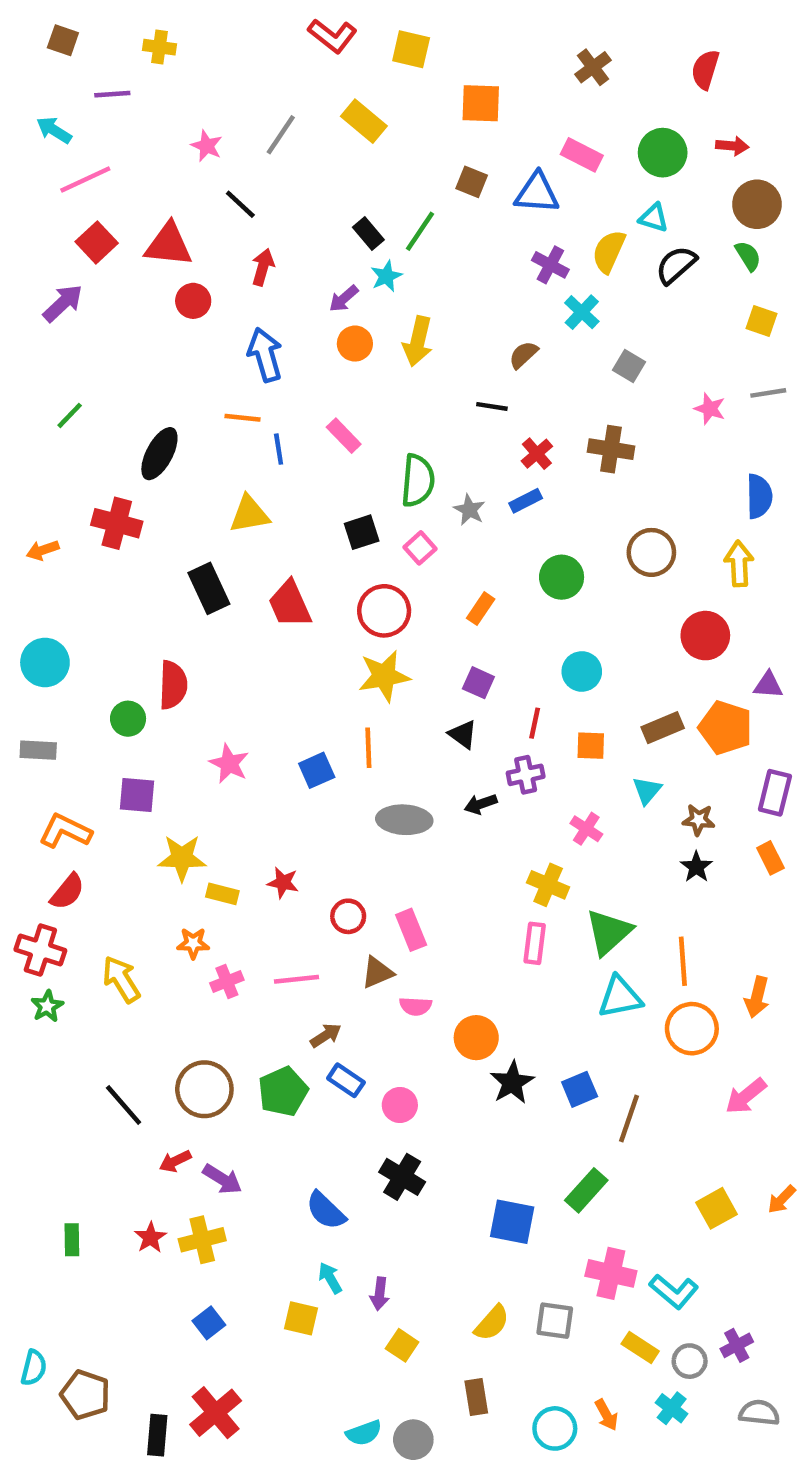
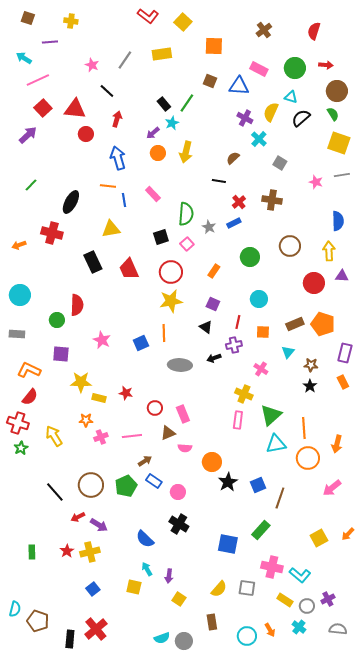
yellow square: (411, 49) -> (183, 22), turned 30
yellow rectangle: (364, 121) -> (162, 54), turned -48
yellow square: (761, 321) -> (339, 143), size x1.6
purple triangle: (768, 685) -> (342, 276), moved

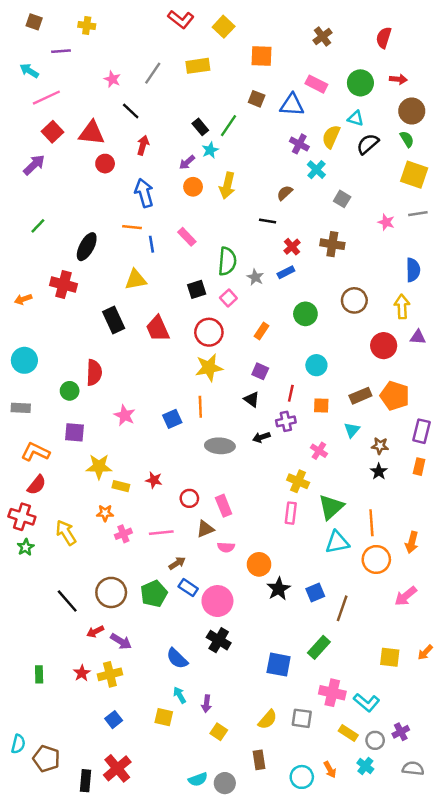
orange rectangle: (343, 382) -> (419, 467), turned 40
pink circle: (178, 492) -> (217, 601), size x1.6
yellow square: (319, 538) -> (390, 657), turned 36

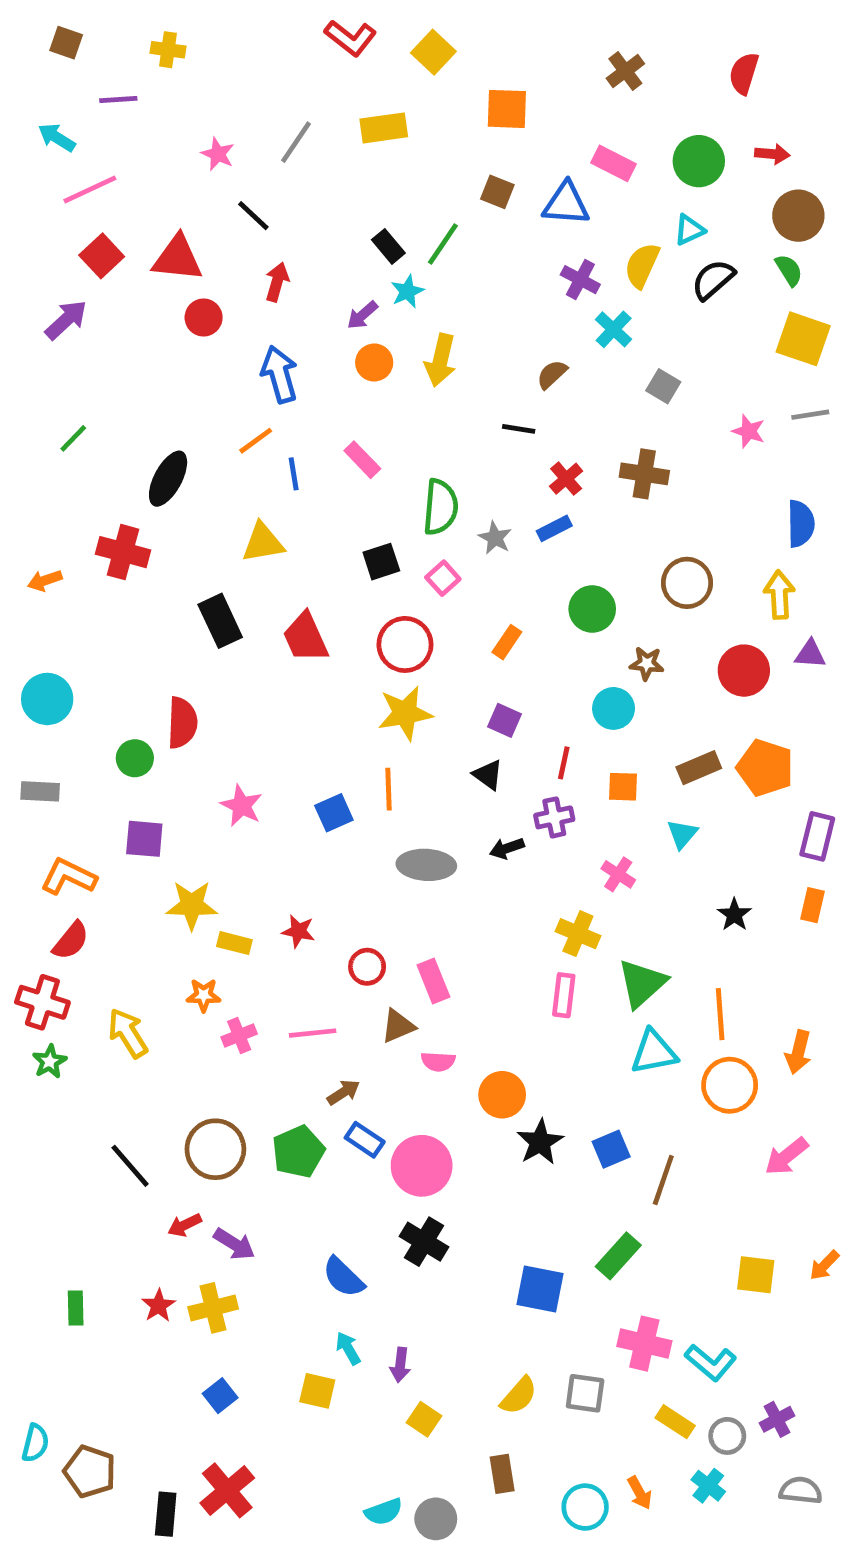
cyan triangle: (356, 118) -> (689, 230), turned -42
orange line: (132, 227) -> (256, 441), turned -42
brown star: (380, 446) -> (647, 663), moved

